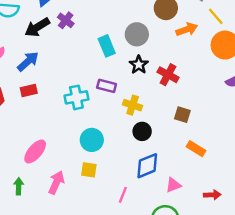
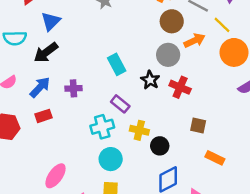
purple cross: (66, 20) -> (73, 88), moved, turned -35
gray circle: (137, 34) -> (168, 55), moved
purple rectangle: (107, 86) -> (120, 104), turned 30
cyan cross: (76, 97) -> (102, 127), moved
yellow cross: (133, 105) -> (139, 130), moved

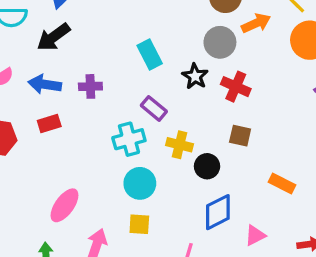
blue arrow: (40, 87) -> (45, 84), turned -125
brown square: (198, 126) -> (240, 136), moved

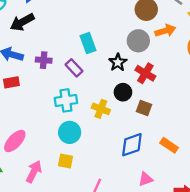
purple rectangle: (154, 108) -> (74, 68), moved
black circle: (207, 166) -> (123, 92), moved
blue diamond: (218, 212) -> (132, 145), moved

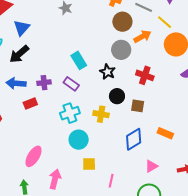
red cross: (145, 73) -> (145, 75), moved
red rectangle: (11, 82) -> (30, 103), moved
yellow square: (66, 161) -> (89, 164), moved

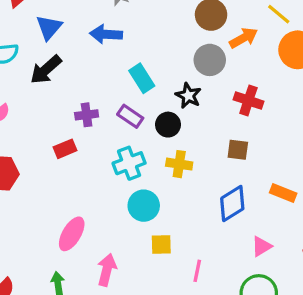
blue arrow: (16, 83) -> (106, 34), moved
black circle: (117, 96) -> (168, 125), moved

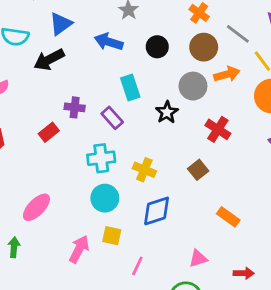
black circle: (168, 125) -> (157, 47), moved
red rectangle: (65, 149) -> (49, 132), turned -30
brown square: (238, 150) -> (198, 170), turned 30
blue diamond: (232, 203) -> (157, 211), moved
pink arrow: (107, 270) -> (79, 249), moved

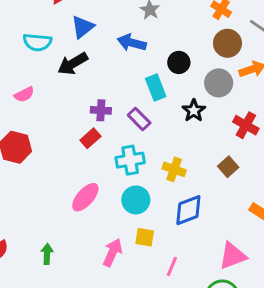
black circle: (157, 47) -> (179, 62), moved
red rectangle: (49, 132) -> (90, 138), moved
pink ellipse: (36, 207) -> (85, 197), moved
pink triangle: (198, 258) -> (233, 256), size x1.5

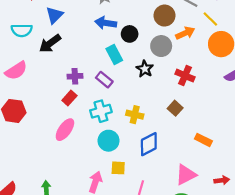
blue arrow: (132, 43) -> (106, 23), moved
pink semicircle: (24, 94) -> (16, 71), size x1.5
pink ellipse: (85, 197) -> (65, 130), moved

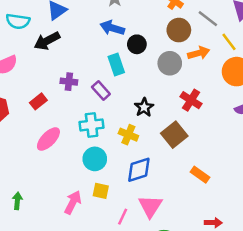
black star: (145, 69) -> (144, 107), moved
red rectangle: (69, 98) -> (38, 101), moved
brown square: (175, 108) -> (174, 135), size x1.5
pink triangle: (186, 175) -> (150, 206), moved, turned -40

